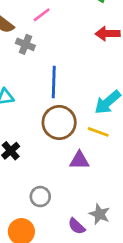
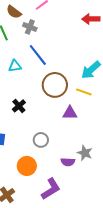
blue line: (54, 82) -> (38, 55), moved, turned -40
purple semicircle: (77, 226) -> (68, 162), turned -40

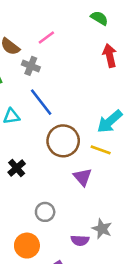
red arrow: (91, 19) -> (110, 56), turned 78
purple triangle: (70, 113) -> (83, 177), turned 49

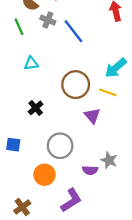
blue line: (41, 102) -> (73, 31), moved
gray circle: (45, 212) -> (60, 146), size x1.5

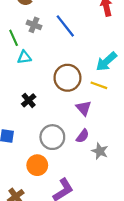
gray cross: (48, 20) -> (34, 25), moved
green line: (19, 27) -> (14, 38), moved
purple semicircle: (90, 170) -> (83, 136), moved, turned -56

